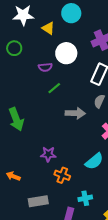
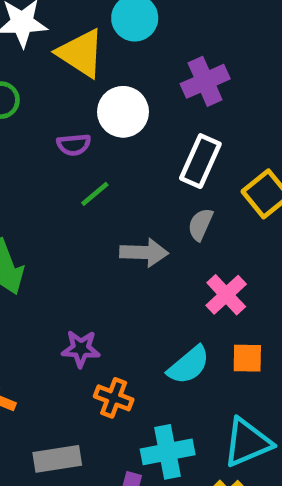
yellow triangle: (48, 28) -> (81, 53), size x1.6
cyan cross: (85, 198) -> (168, 452), size x1.5

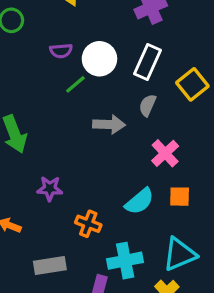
white circle: (123, 112) -> (99, 59), moved
purple star: (81, 349) -> (50, 189), moved

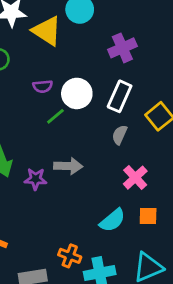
gray arrow: (109, 124) -> (68, 166), moved
purple star: (50, 189) -> (36, 179), moved
orange cross: (88, 224) -> (70, 256), moved

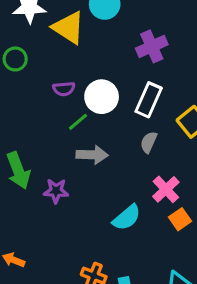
gray arrow: (68, 166) -> (92, 155), moved
orange square: (148, 216) -> (180, 219), moved, turned -36
cyan semicircle: (112, 220) -> (127, 218), moved

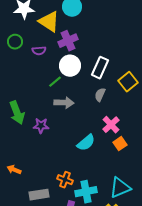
purple cross: (152, 46) -> (68, 41), moved
purple semicircle: (64, 89) -> (39, 51), moved

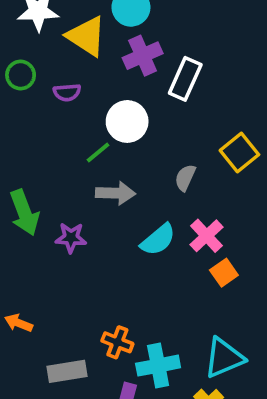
purple cross: (68, 41) -> (143, 56), moved
white rectangle: (100, 68) -> (185, 79), moved
cyan semicircle: (86, 143) -> (158, 240), moved

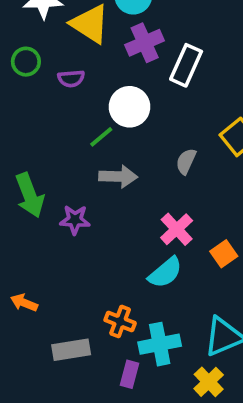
pink cross: (207, 236) -> (177, 229), moved
cyan semicircle: (158, 240) -> (165, 273), moved

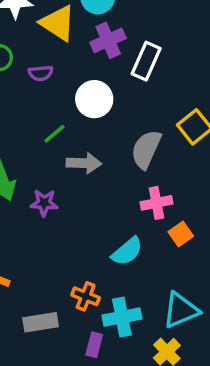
green line: (101, 137) -> (54, 134), moved
gray semicircle: (186, 161) -> (146, 149), size x1.6
pink cross: (177, 229) -> (156, 203), moved, turned 32

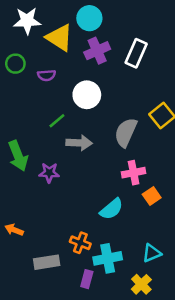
white rectangle: (146, 61) -> (136, 53), moved
cyan triangle: (181, 310) -> (152, 253), size x0.7

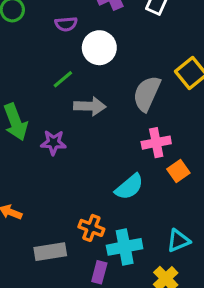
purple semicircle: (47, 75) -> (66, 24), moved

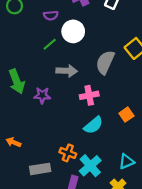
green line: (63, 79) -> (50, 44), moved
pink cross: (156, 143) -> (89, 95), moved
cyan cross: (125, 247) -> (90, 166), turned -30

